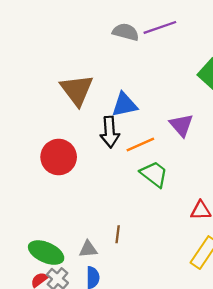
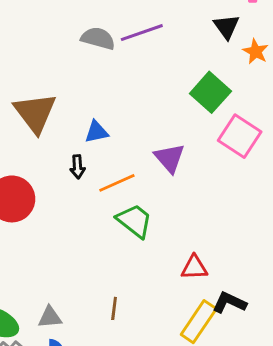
blue triangle: (125, 105) -> (97, 132), size x0.7
black arrow: (110, 132) -> (78, 167), size x0.6
brown line: (118, 234) -> (114, 308), moved

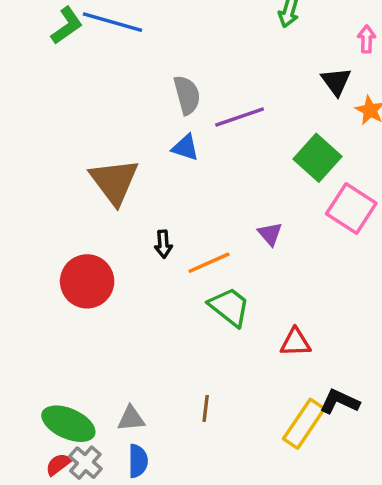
purple line: (142, 33) -> (240, 117), moved
gray semicircle: (98, 38) -> (187, 95), turned 60
blue triangle: (97, 132) -> (185, 148), moved, turned 30
purple triangle: (170, 158) -> (270, 234), size x0.7
red triangle: (194, 268) -> (295, 342), moved

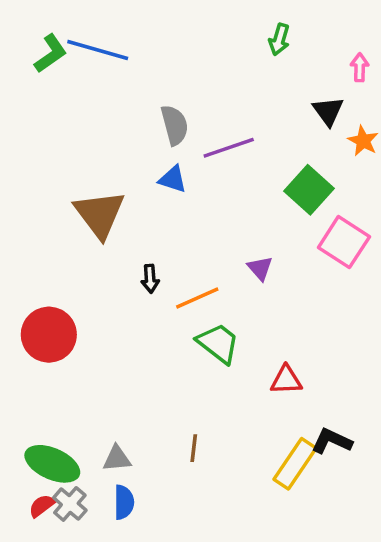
red circle: (87, 281) -> (49, 335), moved

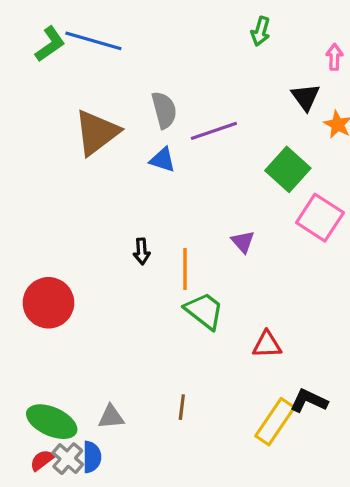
brown triangle: (99, 214) -> (97, 132), moved, turned 30
orange line: (197, 298) -> (185, 269), turned -66
blue semicircle: (124, 502) -> (92, 457), moved

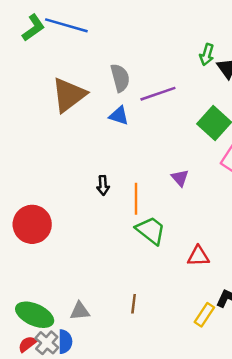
green arrow: (261, 31) -> (207, 55), moved
yellow rectangle: (275, 422) -> (204, 315), size x0.7

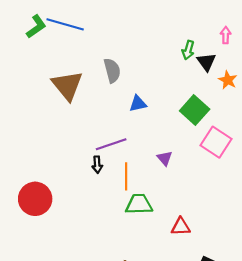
purple line: (158, 94) -> (111, 144), moved
brown triangle: (69, 95) -> (67, 85), turned -32
blue triangle: (119, 116) -> (138, 104), moved, turned -30
green trapezoid: (151, 230) -> (139, 204), turned -40

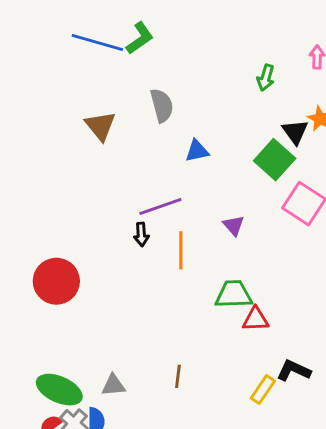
green L-shape: (36, 27) -> (140, 38), moved
black triangle: (206, 62) -> (295, 132), moved
brown triangle: (67, 85) -> (100, 126), size x0.7
green trapezoid: (139, 204) -> (234, 294), moved

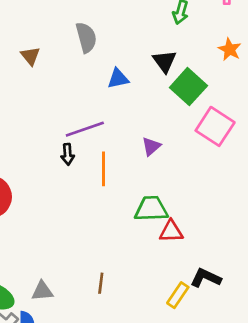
brown triangle: (100, 126) -> (30, 56), size x0.7
black triangle: (295, 132) -> (165, 61), moved
purple triangle: (234, 226) -> (151, 146), turned 30

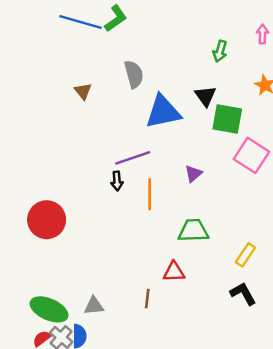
blue triangle: (118, 79) -> (163, 112), size x1.8
green square: (188, 87) -> (227, 119), turned -32
red triangle: (171, 231) -> (174, 272), moved
black L-shape: (206, 278) -> (243, 294), turned 36
yellow rectangle: (178, 295) -> (245, 255), moved

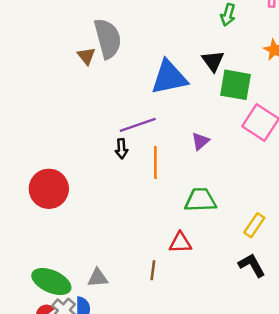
gray semicircle: (134, 74) -> (108, 38), moved, size x1.4

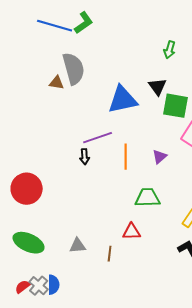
brown triangle: (86, 56) -> (57, 83), turned -42
purple triangle: (200, 141) -> (160, 157), moved
orange line: (155, 162) -> (126, 157), moved
gray triangle: (98, 278) -> (78, 246), moved
green ellipse: (51, 281) -> (29, 243), moved

